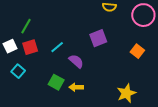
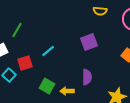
red square: (30, 47) -> (25, 63), moved
purple semicircle: (76, 61) -> (87, 77), moved, turned 49

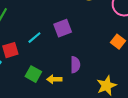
purple square: (89, 42) -> (63, 28), moved

